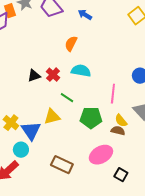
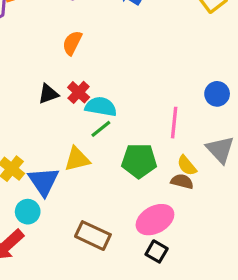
orange semicircle: (71, 44) -> (72, 43), moved
cyan semicircle: (81, 71) -> (101, 107), moved
green line: (67, 98) -> (101, 129), turned -72
black square: (121, 175) -> (157, 251), moved

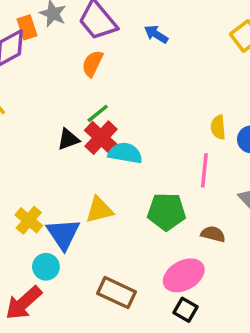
orange semicircle: (72, 43) -> (92, 64), moved
red cross: (79, 92) -> (101, 138), size x1.4
green line: (101, 129) -> (98, 113), moved
yellow semicircle: (187, 165) -> (218, 127), moved, turned 35

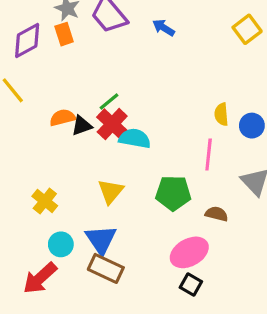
orange rectangle: (27, 27) -> (64, 34), moved
orange semicircle: (92, 64) -> (62, 118), moved, turned 50
yellow triangle: (99, 210) -> (111, 191), turned -36
blue triangle: (63, 234) -> (101, 240), moved
brown rectangle: (117, 293) -> (106, 268), moved

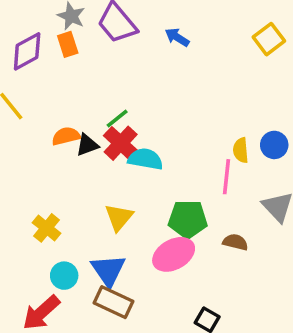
yellow semicircle: (221, 114) -> (241, 150), moved
pink ellipse: (189, 252) -> (174, 254), moved

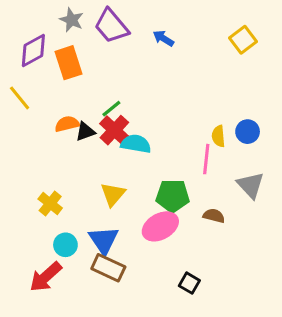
orange rectangle: (68, 44) -> (69, 63), moved, size x1.5

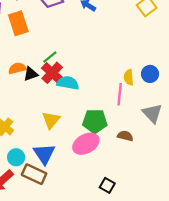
brown rectangle: (108, 268) -> (34, 174), moved

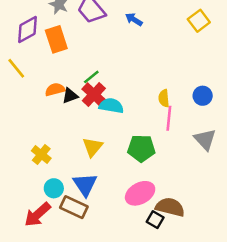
yellow semicircle: (129, 77) -> (164, 98), moved
brown semicircle: (125, 136) -> (170, 207), moved, size x1.6
pink ellipse: (86, 144) -> (140, 193), moved

